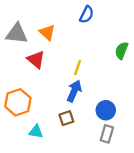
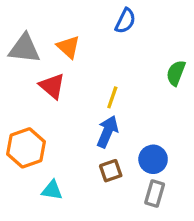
brown square: (66, 118) -> (111, 171), moved

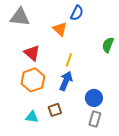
orange triangle: (68, 47) -> (60, 29), moved
gray triangle: (24, 49) -> (20, 17), moved
orange hexagon: (26, 148) -> (33, 80), moved
brown square: (111, 171) -> (55, 110), moved

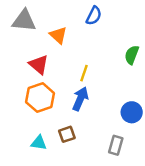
orange triangle: (60, 29) -> (58, 35), moved
blue circle: (94, 98) -> (132, 112), moved

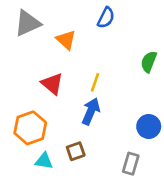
gray triangle: (24, 21) -> (27, 23), turned -30
red triangle: (39, 65) -> (52, 84), moved
orange hexagon: (40, 98) -> (30, 128), moved

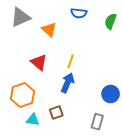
blue semicircle: (106, 18) -> (79, 13), turned 70
green semicircle: (149, 62) -> (111, 21), moved

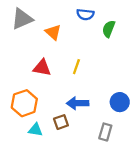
green semicircle: (111, 21) -> (109, 29), moved
red triangle: (39, 62) -> (42, 68), turned -30
blue arrow: (68, 83) -> (78, 103), moved, turned -114

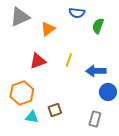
orange triangle: (53, 32) -> (48, 29), turned 42
red triangle: (42, 68) -> (38, 61), turned -30
blue arrow: (78, 103) -> (96, 71), moved

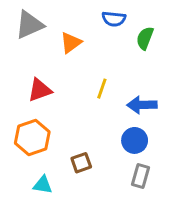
red triangle: (38, 61) -> (40, 90), moved
blue circle: (108, 92) -> (135, 140), moved
cyan triangle: (32, 117) -> (43, 185), moved

